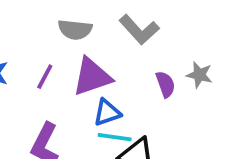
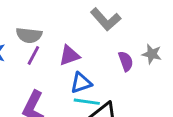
gray semicircle: (75, 30) -> (29, 35), moved
purple triangle: (92, 77) -> (69, 55), size x0.7

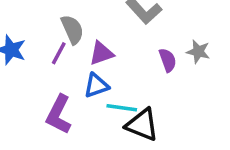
gray semicircle: (29, 35) -> (72, 29), moved, turned -120
blue triangle: (81, 83) -> (96, 86), moved

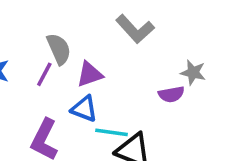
purple semicircle: (168, 60) -> (171, 94), moved, turned 100
blue triangle: (96, 86) -> (84, 109), turned 40

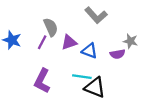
blue triangle: (84, 109) -> (89, 51), moved

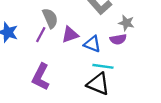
gray star: (130, 41) -> (126, 23), moved
purple semicircle: (117, 54) -> (118, 39), moved
cyan line: (82, 77) -> (103, 66), moved

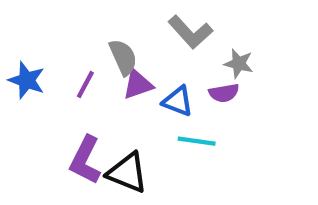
gray semicircle: (50, 18) -> (123, 57), moved
black triangle: (98, 84) -> (127, 173), moved

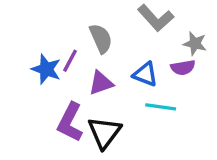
blue star: (27, 80) -> (46, 69), moved
purple triangle: (138, 85) -> (101, 83), moved
black triangle: (127, 173) -> (104, 132), turned 45

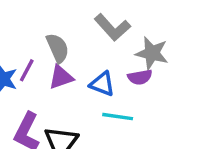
gray star: (195, 44) -> (152, 53), size x1.4
purple triangle: (101, 83) -> (61, 77), moved

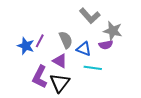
gray semicircle: (58, 48) -> (66, 40), moved
purple triangle: (61, 77) -> (60, 61), moved, turned 49

